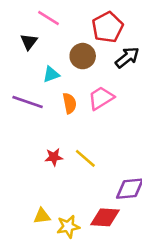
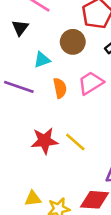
red star: (54, 157) -> (45, 141), size x1.5

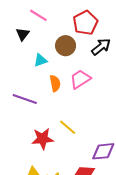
purple line: (19, 87) -> (25, 99), moved
red star: (45, 141) -> (43, 139), moved

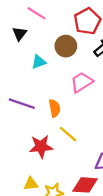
orange semicircle: (55, 83) -> (55, 108), moved

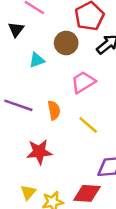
yellow line: (68, 134) -> (88, 125), moved
yellow triangle: (31, 184) -> (28, 192), turned -42

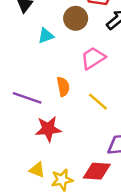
purple line: (18, 105) -> (27, 98), moved
yellow triangle: (28, 192) -> (37, 170), turned -49

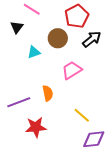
purple line: (27, 98) -> (19, 102), turned -40
yellow line: (98, 102) -> (82, 115), moved

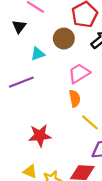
orange semicircle: (48, 93) -> (75, 98), moved
purple line: (19, 102) -> (21, 82), moved

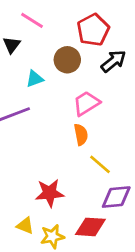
red star: (40, 136) -> (50, 193), moved

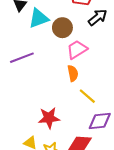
brown circle: (67, 60) -> (62, 28), moved
cyan triangle: (35, 79) -> (39, 18), moved, size x1.5

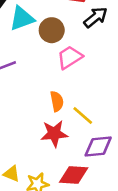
orange semicircle: (73, 73) -> (57, 101), moved
red star: (49, 118) -> (54, 134), moved

